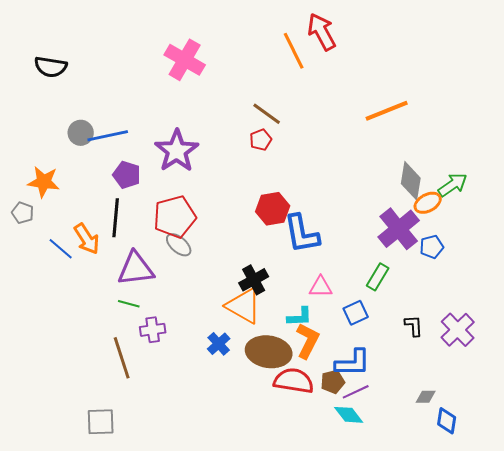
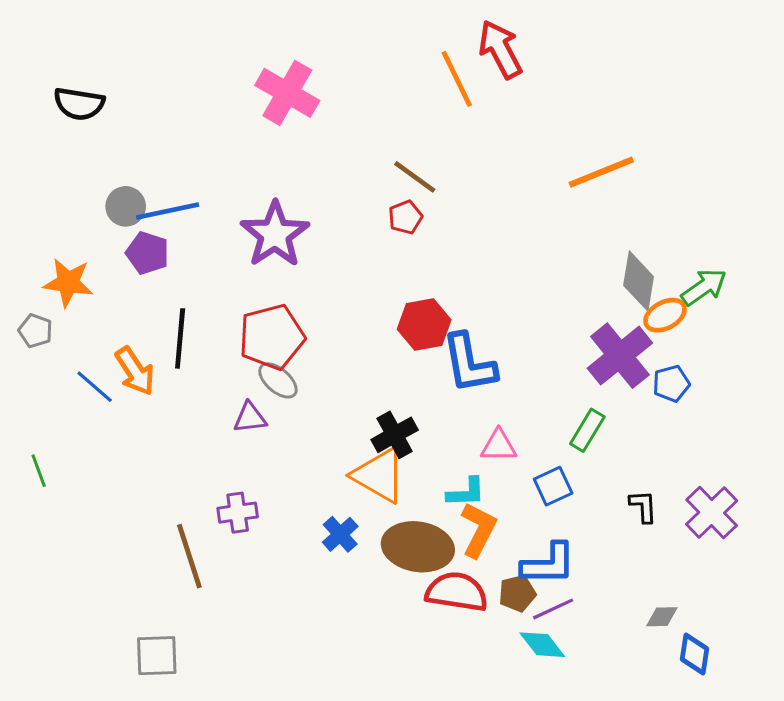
purple pentagon: (127, 175) -> (147, 253), moved
purple triangle: (136, 269) -> (250, 418), moved, size x0.6
green line: (129, 304) -> (39, 471), moved, turned 55

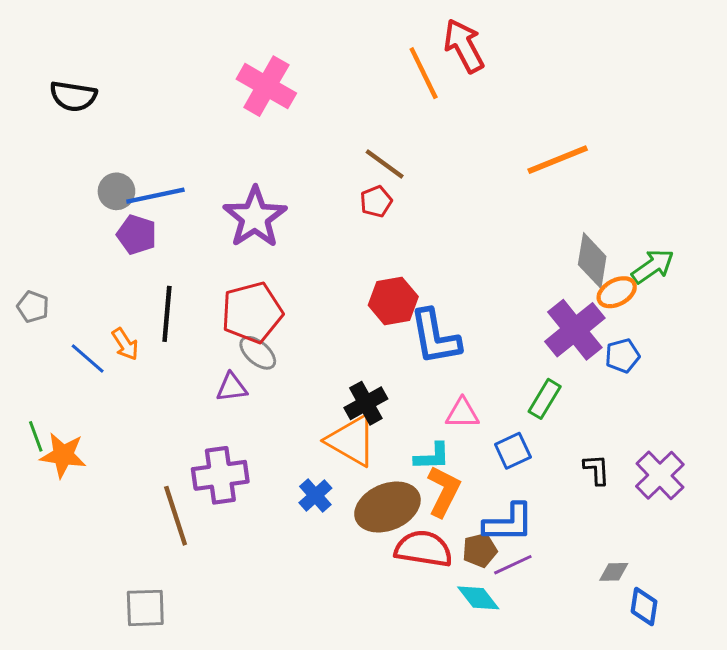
orange star: (68, 283) -> (63, 455), moved
orange arrow: (135, 371) -> (125, 344), size x0.7
purple cross: (238, 513) -> (220, 475), size x1.5
brown ellipse: (418, 547) -> (387, 507), turned -32
cyan diamond: (542, 645) -> (478, 598), moved

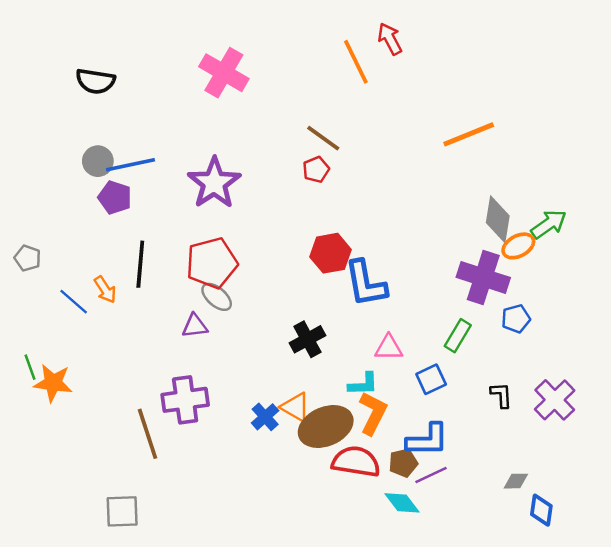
red arrow: (464, 46) -> (390, 39), size x0.7
black semicircle: (73, 96) -> (95, 81), moved
purple cross: (575, 330) -> (483, 277), turned -33
blue pentagon: (622, 356) -> (516, 319), moved
orange triangle: (351, 441) -> (295, 407), moved, size x0.7

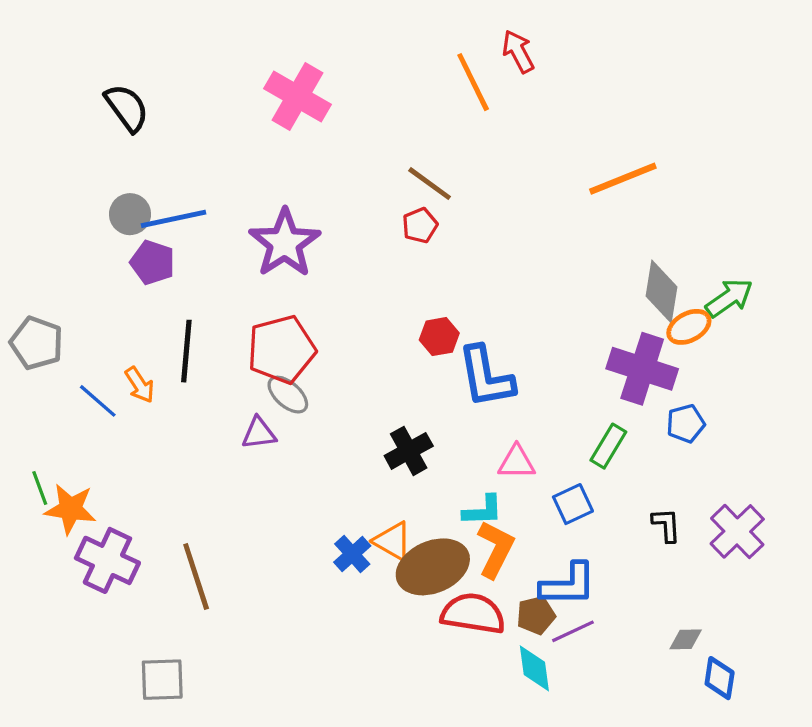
black semicircle: (95, 81) -> (127, 108), turned -135
red hexagon: (331, 253) -> (439, 337), size x0.7
gray pentagon: (28, 258) -> (37, 343), size x1.5
purple cross: (185, 400) -> (107, 560), moved, turned 33
cyan diamond: (402, 503) -> (534, 668), turned 30

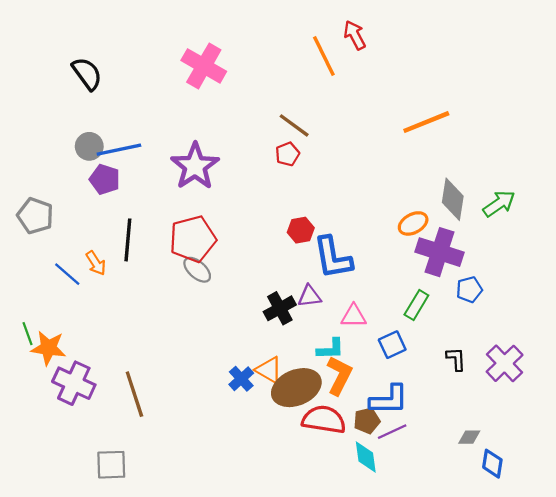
orange ellipse: (689, 327) -> (413, 223), moved
gray pentagon: (37, 343) -> (35, 216), moved
purple triangle: (259, 433) -> (310, 296), moved

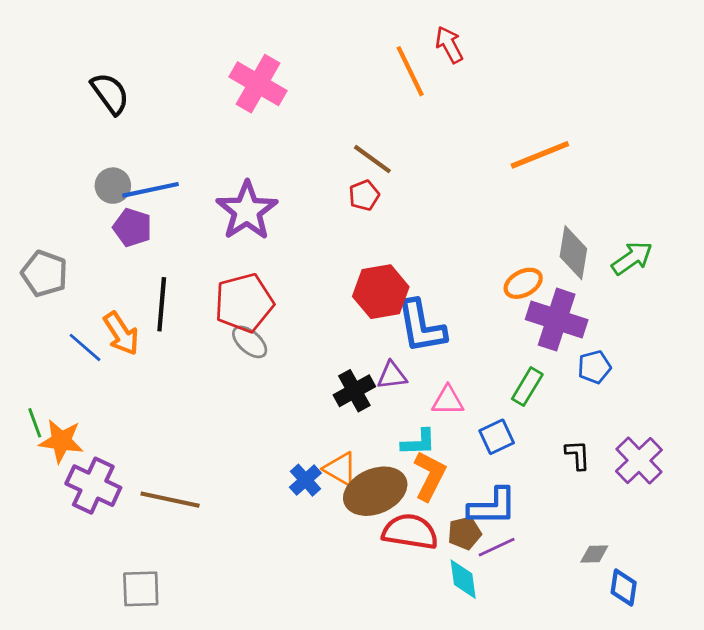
red hexagon: (301, 230) -> (381, 292), size x1.6
orange arrow: (96, 263) -> (121, 334), size x1.4
brown line: (134, 394) -> (170, 500), turned -60

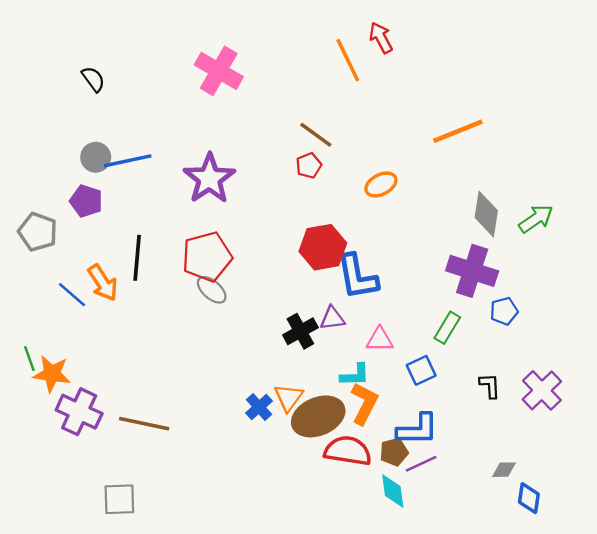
black semicircle: (110, 93) -> (93, 79), size x0.7
purple pentagon: (132, 227) -> (86, 201), moved
orange ellipse: (523, 283) -> (381, 184), moved
orange triangle: (340, 469) -> (289, 398), turned 36

